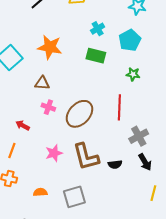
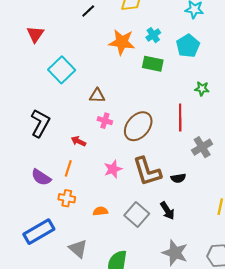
orange star: (50, 47) -> (122, 42), moved
green star: (133, 74) -> (202, 89), moved
black arrow: (145, 162) -> (167, 211), moved
gray square: (74, 197) -> (137, 215), turned -30

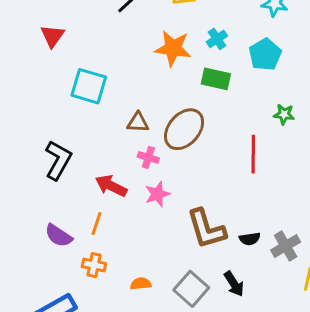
cyan square: (62, 70) -> (89, 86), turned -30
brown ellipse: (138, 126) -> (184, 129), moved
red arrow: (78, 141) -> (111, 186), size x1.5
gray cross: (202, 147) -> (286, 246), moved
pink star: (113, 169) -> (157, 194), moved

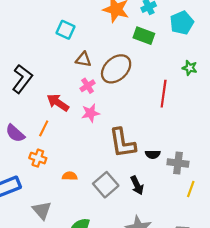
cyan square: (89, 86) -> (66, 30), moved, size x0.7
pink cross: (148, 157) -> (88, 86), turned 32
gray cross: (286, 246) -> (178, 163), turned 30

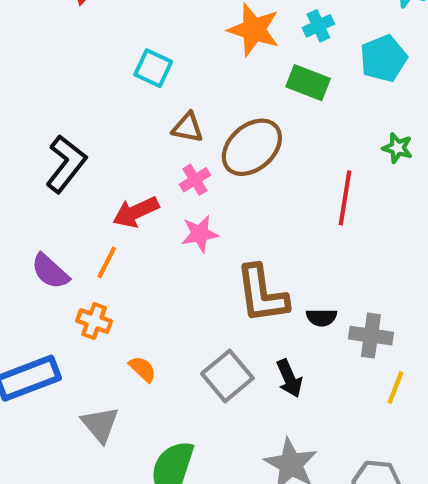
red arrow: (58, 103) -> (136, 212), turned -60
orange semicircle: (70, 176) -> (143, 369), moved, turned 40

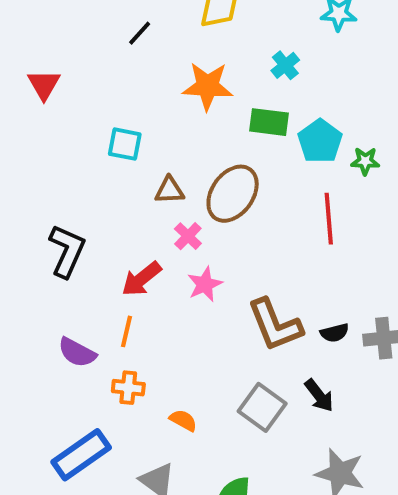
cyan cross: (318, 26) -> (285, 65), moved
cyan pentagon: (383, 59) -> (320, 141), moved

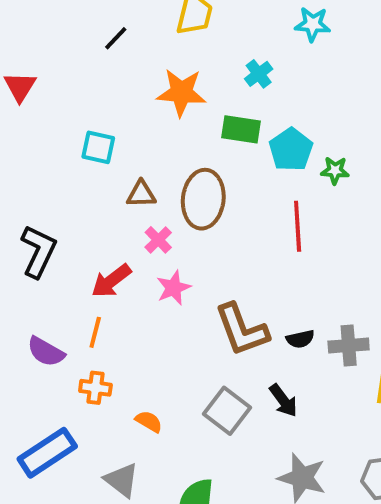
brown ellipse: (233, 194) -> (203, 199), turned -30

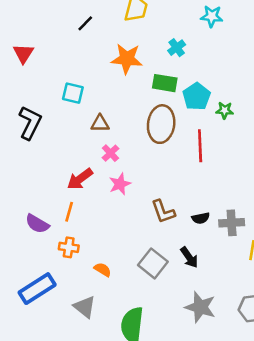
brown ellipse: (203, 199) -> (161, 124), moved
black L-shape: (38, 251) -> (30, 123), moved
brown L-shape: (242, 330) -> (163, 212), size x0.7

